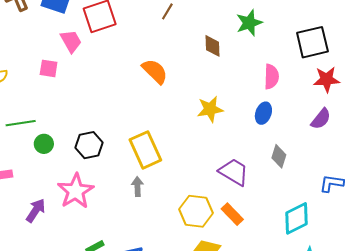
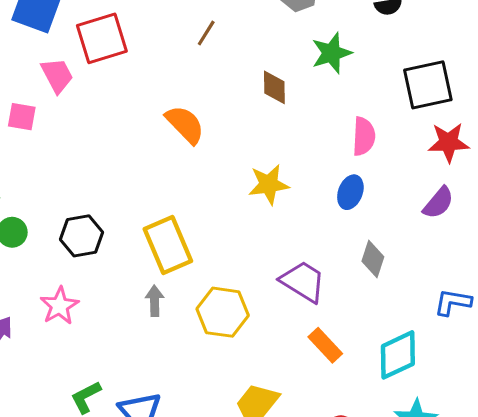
pink star: (76, 191) -> (59, 306), size x0.7
yellow hexagon: (196, 211) -> (223, 312), moved
orange rectangle: (232, 214) -> (325, 345), moved

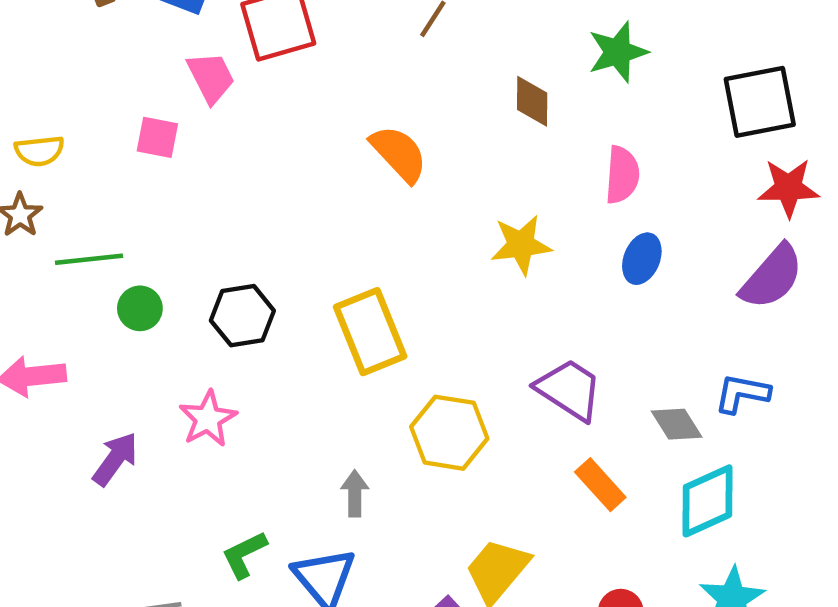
pink semicircle: (364, 136) -> (622, 175), moved
purple semicircle: (438, 203) -> (772, 277), size x1.4
gray diamond: (373, 259) -> (677, 424), moved, turned -52
gray arrow: (155, 301) -> (355, 493), moved
blue L-shape: (453, 302) -> (742, 393), moved

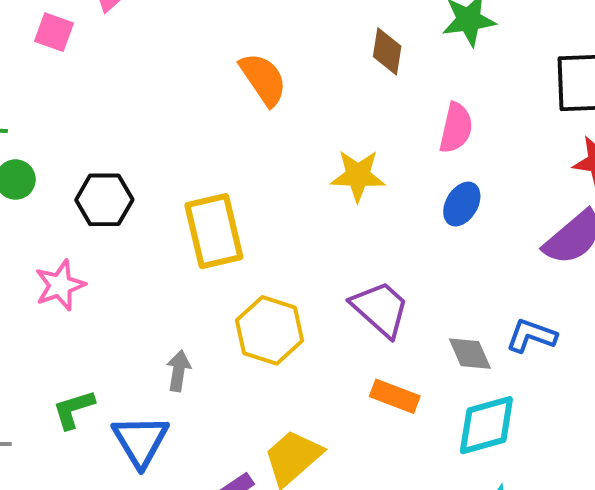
orange rectangle: (600, 485) -> (395, 396), turned -36

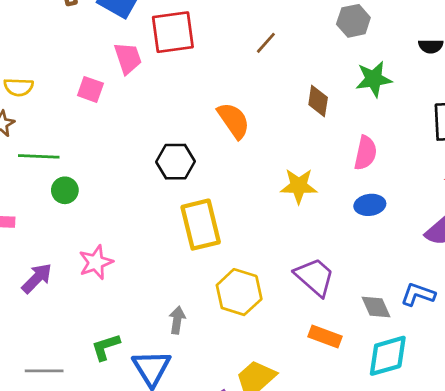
black hexagon: (104, 200) -> (175, 162), moved
blue ellipse: (462, 204) -> (370, 205), turned 52

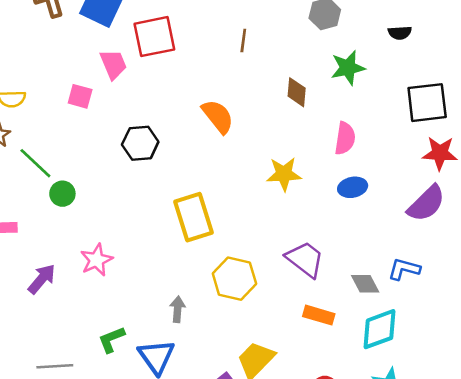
brown line: (266, 43) -> (243, 41), turned -30
green line: (39, 156) -> (35, 163), turned 45
black hexagon: (175, 162) -> (140, 143), moved

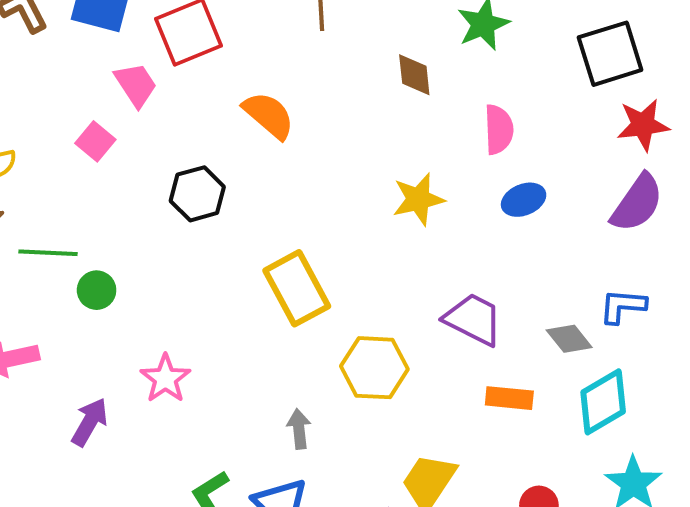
pink square: (80, 96) -> (95, 141), turned 35
orange semicircle: (218, 116) -> (269, 115), moved
green line: (35, 163) -> (48, 253), turned -30

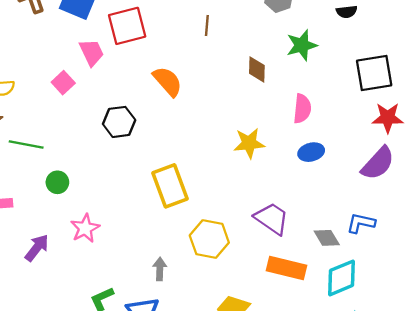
green circle: (97, 290) -> (57, 182), moved
orange rectangle: (509, 398) -> (286, 268), size x1.4

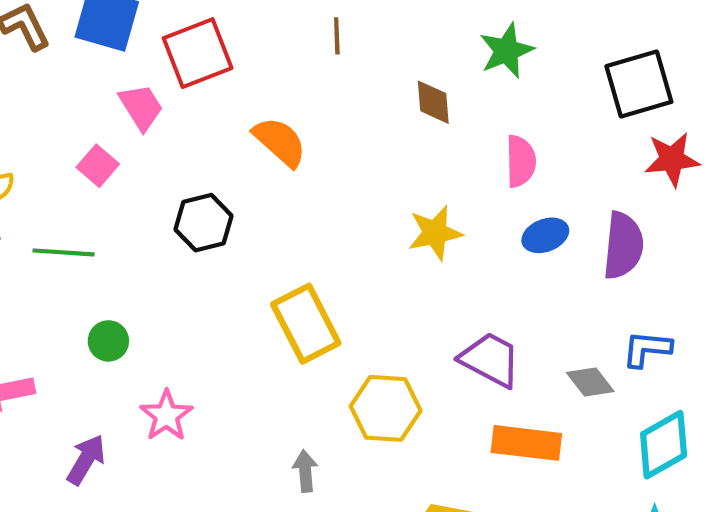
green line: (26, 144) -> (64, 252), moved
purple semicircle: (378, 163) -> (623, 246), moved, turned -30
cyan diamond: (341, 278) -> (664, 445), moved

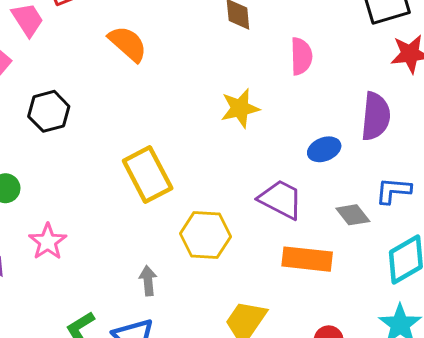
black hexagon: (203, 223) -> (49, 111), moved
blue ellipse: (545, 235) -> (324, 149), moved

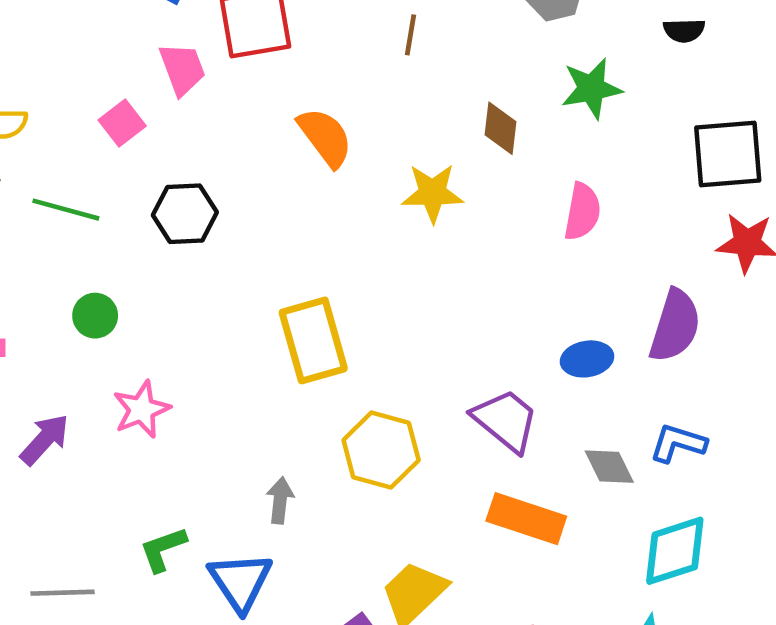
yellow star: (240, 108) -> (433, 193), moved

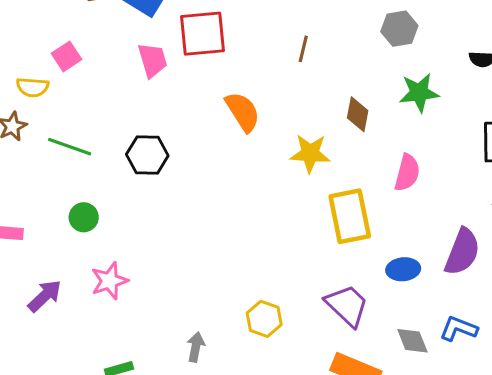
pink square: (122, 123) -> (67, 56), moved
yellow rectangle: (313, 340) -> (350, 216), moved
yellow hexagon: (381, 450) -> (264, 319), size x0.7

